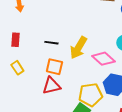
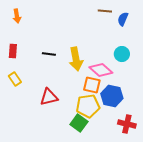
yellow arrow: (78, 48) -> (76, 59), turned -40
orange square: (54, 67) -> (92, 85), moved

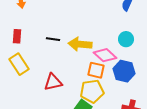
yellow arrow: (76, 59) -> (80, 44), turned 105
yellow rectangle: (15, 79) -> (19, 64), size x1.5
blue hexagon: (112, 96) -> (124, 71), moved

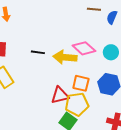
pink diamond: (105, 55) -> (84, 48), moved
red triangle: (53, 82) -> (60, 95), moved

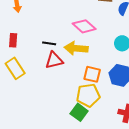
pink diamond: (84, 48) -> (84, 26), moved
red triangle: (60, 95) -> (54, 60), moved

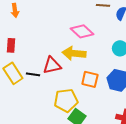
black line: (49, 43) -> (33, 74), moved
yellow pentagon: (88, 95) -> (66, 100), moved

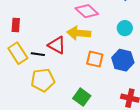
red triangle: (52, 65) -> (57, 45), turned 42
yellow pentagon: (66, 100) -> (43, 80), moved

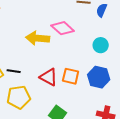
yellow arrow: (79, 33) -> (38, 38), moved
red triangle: (57, 45) -> (49, 77), moved

